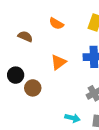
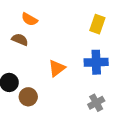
orange semicircle: (56, 24) -> (29, 19), moved

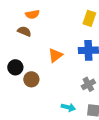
orange semicircle: (29, 19) -> (32, 14), turned -40

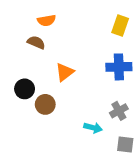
orange triangle: (55, 55) -> (65, 72), moved
cyan arrow: (68, 107) -> (93, 128), moved

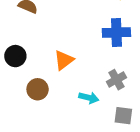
orange triangle: (65, 72) -> (64, 60), moved
brown circle: (45, 104) -> (38, 89), moved

